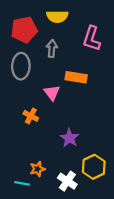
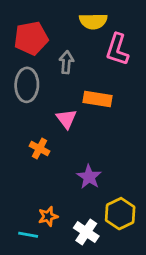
yellow semicircle: (57, 16) -> (93, 21), moved

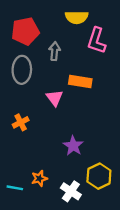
orange cross: (40, 149) -> (21, 122), moved, turned 35
cyan line: (28, 235) -> (15, 188), moved

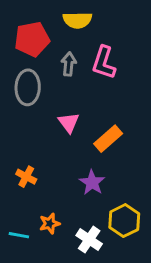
yellow semicircle: (77, 17) -> (77, 20), moved
pink L-shape: (97, 41) -> (104, 63), moved
orange rectangle: (80, 81) -> (108, 139), moved, turned -50
orange cross: (21, 122) -> (26, 177), moved, turned -35

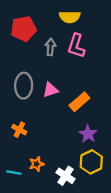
yellow semicircle: (77, 20) -> (70, 17), moved
gray ellipse: (28, 87) -> (24, 86), moved
pink triangle: (69, 123) -> (50, 90), turned 49
purple star: (92, 183) -> (88, 134), moved

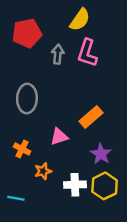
yellow semicircle: (70, 17) -> (80, 20), turned -54
pink triangle: (50, 90) -> (59, 137), moved
orange star: (37, 164) -> (43, 171), moved
white cross: (66, 176) -> (75, 185), moved, turned -36

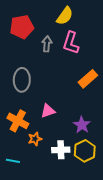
orange rectangle: (91, 117) -> (88, 79), moved
orange cross: (22, 149) -> (18, 121), size x1.5

